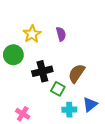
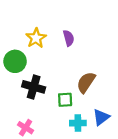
black cross: (42, 71) -> (34, 87), moved, turned 30
green square: (58, 89) -> (65, 100), turned -32

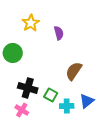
yellow star: (36, 38) -> (31, 23), moved
black cross: (34, 87) -> (28, 88), moved
green square: (65, 100) -> (51, 95), moved, turned 32

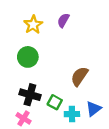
purple semicircle: (59, 33) -> (63, 20), moved, turned -136
green circle: (13, 53) -> (28, 57), moved

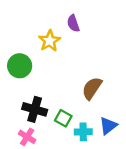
purple semicircle: (63, 20) -> (73, 23), turned -48
yellow star: (33, 25) -> (50, 41), moved
green circle: (28, 57) -> (20, 66), moved

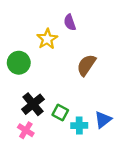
brown semicircle: (92, 88) -> (86, 65), moved
black cross: (35, 109) -> (33, 104), turned 35

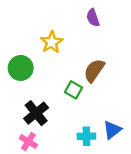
purple semicircle: (70, 22) -> (93, 18), moved
green square: (60, 113) -> (74, 90), moved

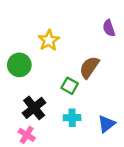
purple semicircle: (93, 18) -> (109, 28), moved
cyan cross: (86, 136) -> (72, 118), moved

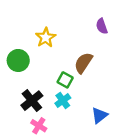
cyan cross: (72, 118) -> (63, 101), moved, turned -35
pink cross: (27, 135) -> (39, 126), moved

